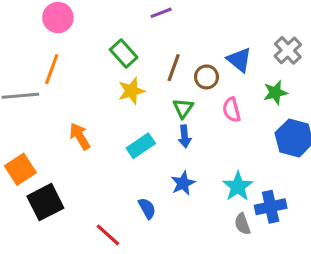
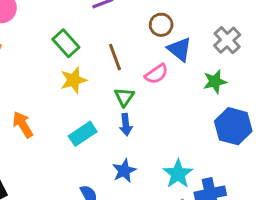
brown line: (174, 68) -> (115, 57), turned -40
brown circle: (206, 77) -> (161, 25), moved
pink semicircle: (232, 110) -> (156, 74), moved, turned -110

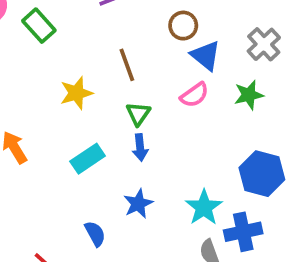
green rectangle: (66, 43) -> (39, 26), moved
pink semicircle: (156, 74) -> (194, 95), moved
blue hexagon: (233, 126) -> (262, 174), moved

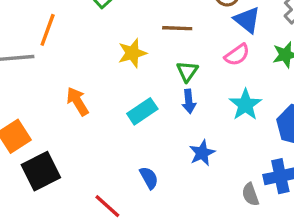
brown line: (127, 65) -> (177, 28), turned -68
blue star: (138, 204) -> (202, 153), moved
cyan star: (204, 207) -> (245, 105), moved

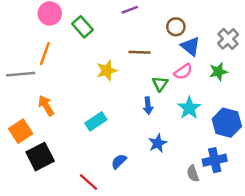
green triangle: (187, 71) -> (160, 84), moved
orange arrow: (77, 101) -> (46, 106), moved
cyan rectangle: (142, 111) -> (96, 121), moved
blue semicircle: (149, 178) -> (119, 161), turned -105

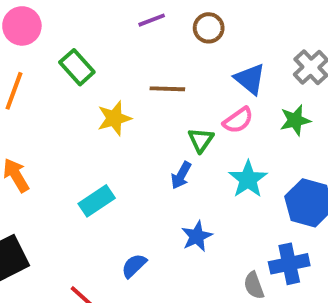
green rectangle: (82, 27) -> (77, 67), moved
brown circle: (176, 27) -> (209, 28), moved
blue arrow: (148, 106) -> (181, 175), turned 35

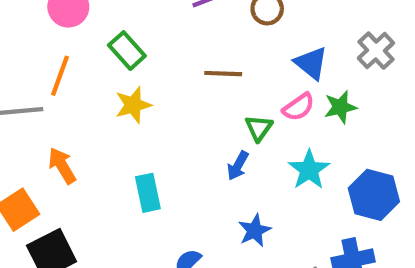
yellow star: (114, 118) -> (133, 105), moved
green star: (295, 120) -> (340, 107), moved
cyan rectangle: (97, 201) -> (148, 193), turned -68

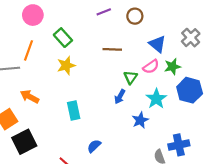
orange arrow: (62, 166) -> (30, 97), turned -30
blue hexagon: (374, 195) -> (190, 90), moved
blue star: (255, 231) -> (140, 120), moved

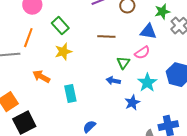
blue triangle: (157, 44) -> (148, 32), turned -30
green star: (172, 67) -> (162, 12), moved
orange arrow: (30, 97) -> (41, 77), moved
blue arrow: (120, 97) -> (113, 81), turned 72

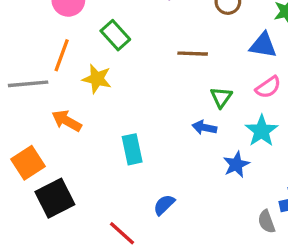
yellow star: (63, 52) -> (97, 79), moved, turned 30
pink semicircle: (142, 53) -> (268, 87), moved
orange arrow: (41, 77) -> (67, 121), moved

